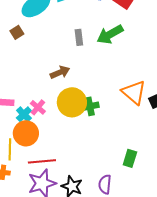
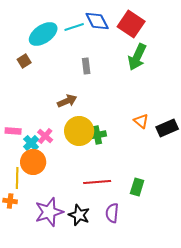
green arrow: (110, 34) -> (137, 57), moved, turned -36
orange triangle: (134, 92) -> (141, 121), size x0.6
red line: (42, 161) -> (97, 182), moved

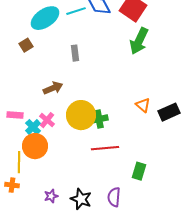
gray rectangle: (86, 66) -> (75, 53), moved
brown arrow: (67, 101) -> (53, 88), moved
red line: (97, 182) -> (105, 148), moved
purple star: (49, 212) -> (51, 196), size x0.5

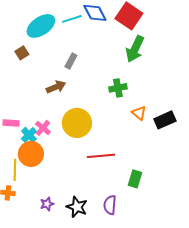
gray rectangle: (75, 53) -> (71, 61), turned 35
brown arrow: (53, 88) -> (56, 87), moved
green cross: (99, 119) -> (118, 88), moved

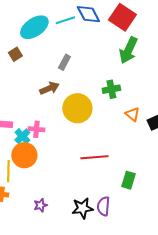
yellow circle: (77, 123) -> (77, 108), moved
pink cross: (43, 128) -> (36, 129), turned -35
black star: (77, 207) -> (82, 208), moved, turned -30

